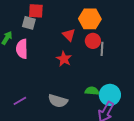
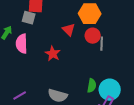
red star: (64, 59) -> (53, 54), moved
green semicircle: (92, 91) -> (92, 86), turned 96

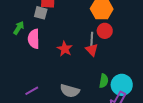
red triangle: (69, 30) -> (92, 50), moved
gray line: (102, 44) -> (92, 39), moved

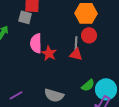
pink semicircle: (34, 39) -> (36, 43), moved
red triangle: (92, 50) -> (76, 54), turned -32
green semicircle: (104, 81) -> (88, 85), turned 40

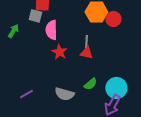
red circle: (89, 35) -> (113, 19), moved
pink semicircle: (36, 43) -> (51, 30), moved
green semicircle: (88, 85) -> (90, 84), moved

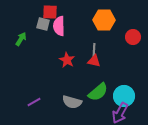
red circle: (113, 19) -> (133, 37), moved
pink semicircle: (51, 30) -> (59, 26), moved
green semicircle: (90, 84) -> (98, 92), size x1.5

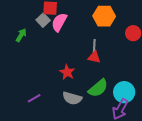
gray square: (43, 24) -> (43, 20), turned 32
pink semicircle: (59, 26) -> (59, 22), turned 30
red star: (67, 60) -> (67, 72), moved

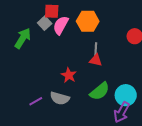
orange hexagon: (104, 16) -> (88, 21), moved
green arrow: (21, 35) -> (23, 38), size x1.5
gray semicircle: (72, 98) -> (60, 98), moved

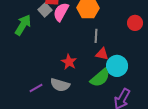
red triangle: (96, 60) -> (102, 54), moved
cyan circle: (126, 95) -> (117, 66), moved

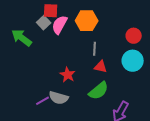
green arrow: (23, 25) -> (22, 38), turned -85
cyan circle: (117, 66) -> (133, 61), moved
purple line: (36, 88) -> (43, 101), moved

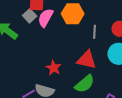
gray line: (95, 49) -> (95, 32), moved
red triangle: (101, 67) -> (87, 60), size x1.5

